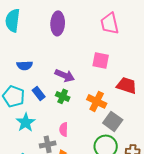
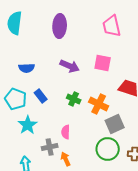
purple arrow: (65, 75) -> (70, 66), moved
green cross: (63, 96) -> (74, 99), moved
gray square: (113, 121) -> (115, 124), turned 30

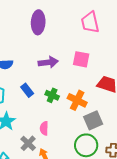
purple arrow: (70, 66) -> (48, 62), turned -30
blue rectangle: (41, 96) -> (27, 90), moved
gray cross: (50, 147) -> (28, 143), turned -35

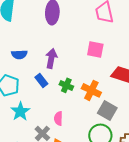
purple arrow: (48, 62) -> (51, 58), moved, turned -72
gray square: (93, 120) -> (107, 110), turned -36

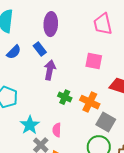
blue semicircle: (19, 54) -> (14, 52), moved, turned -42
blue rectangle: (41, 80) -> (40, 49), moved
cyan star: (20, 111) -> (30, 125), moved

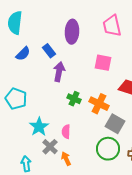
purple ellipse: (51, 24) -> (72, 32), moved

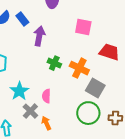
blue rectangle: (49, 51) -> (22, 19), moved

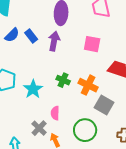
purple arrow: (39, 36) -> (54, 41), moved
cyan star: (19, 91) -> (33, 89), moved
green circle: (88, 113) -> (85, 130), moved

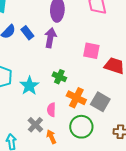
pink square: (92, 44) -> (91, 51), moved
orange cross: (88, 85) -> (76, 98), moved

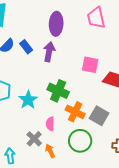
green cross: (59, 77) -> (58, 91), size x1.5

